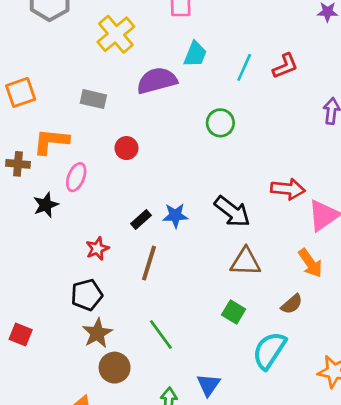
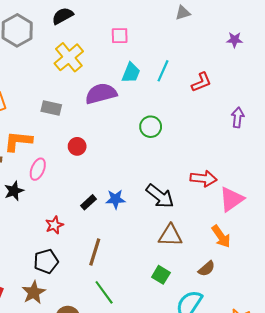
cyan line: (244, 67) -> (163, 71), moved
brown line: (149, 263) -> (95, 252), moved
brown star: (97, 333) -> (34, 292), moved

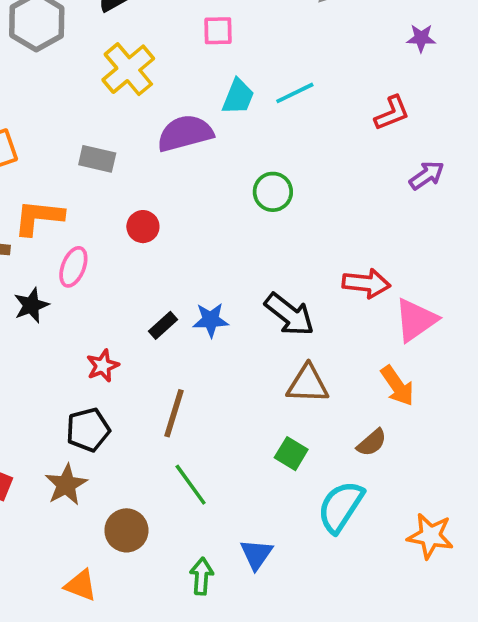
cyan line: (163, 71) -> (295, 93), turned 40
red L-shape: (201, 82) -> (392, 113), moved
purple arrow: (238, 117) -> (427, 175), turned 48

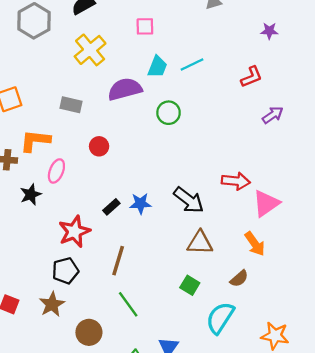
green circle: (273, 192) -> (169, 113), moved
red star: (103, 366) -> (74, 231), size x1.6

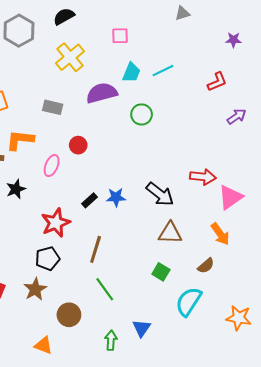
pink ellipse: (56, 171) -> (52, 166), moved

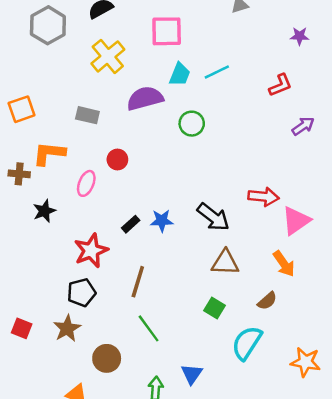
pink square: (120, 36) -> (167, 31), size x1.6

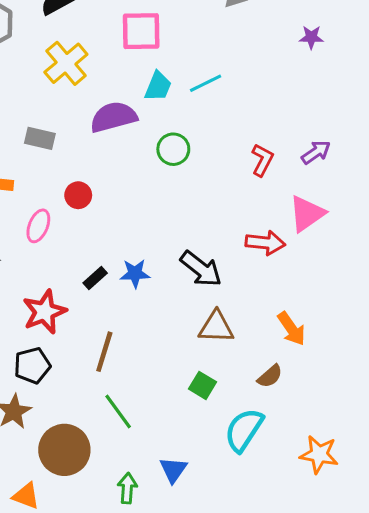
red L-shape: (280, 85) -> (262, 160), moved, turned -40
pink triangle: (296, 221) -> (307, 214), moved
brown circle: (107, 358) -> (64, 450), size x1.4

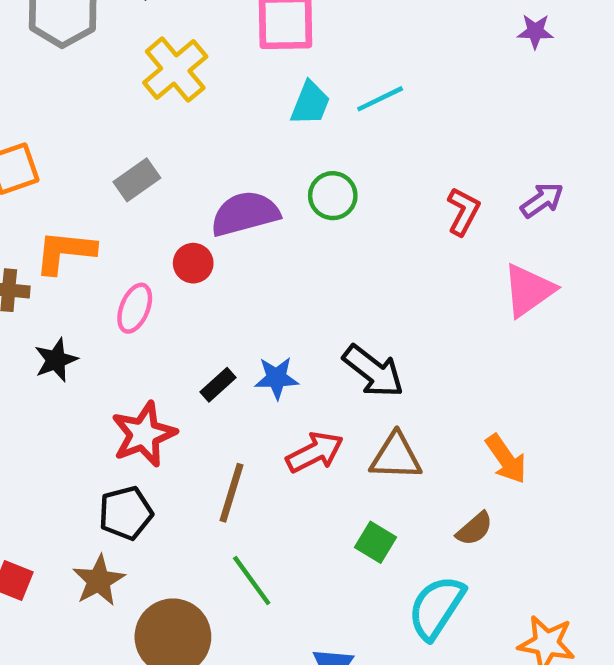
purple semicircle: (113, 117) -> (245, 214), moved
gray rectangle: (40, 138) -> (137, 180), turned -48
red arrow: (265, 243) -> (315, 452), moved, turned -33

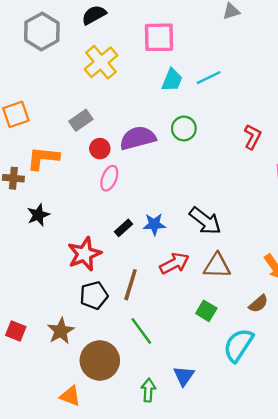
red circle: (193, 263) -> (100, 149), moved
pink ellipse: (135, 308) -> (109, 178), moved
black pentagon: (126, 513) -> (94, 295), moved

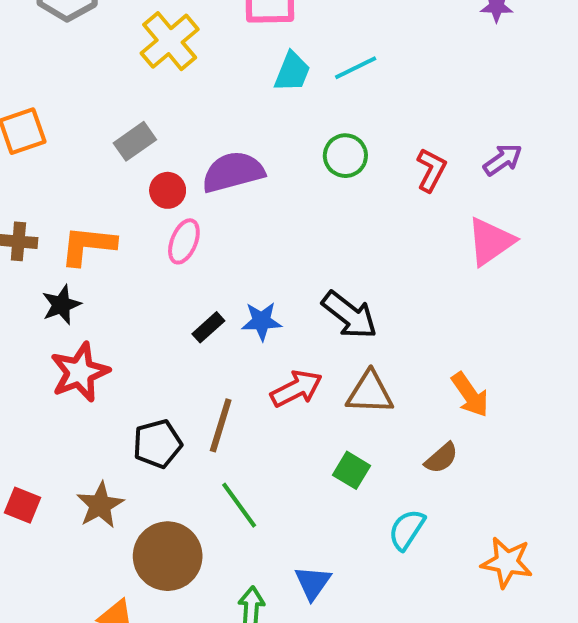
green circle: (184, 128) -> (345, 156), moved
orange L-shape: (43, 158) -> (88, 246), moved
red star: (84, 254) -> (80, 372), moved
cyan semicircle: (238, 345) -> (407, 530), size x0.7

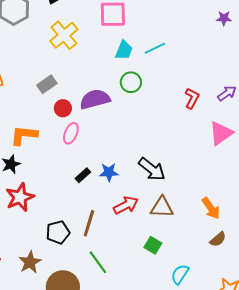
green circle: (345, 156) -> (131, 82), moved
brown semicircle: (441, 458) -> (218, 239), moved

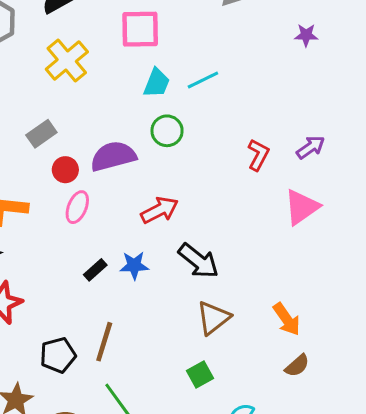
red arrow: (126, 205) -> (160, 210), moved
brown triangle: (162, 207) -> (213, 318), turned -40
green square: (153, 245) -> (200, 375), turned 30

